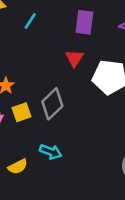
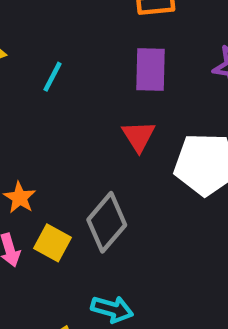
yellow square: (22, 112) -> (53, 243), turned -36

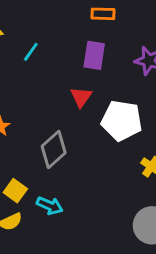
yellow square: (53, 243) -> (15, 191), moved

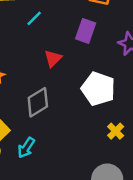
red triangle: (81, 97) -> (53, 58), moved
cyan arrow: (50, 206) -> (26, 148), turned 90

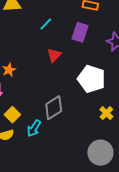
cyan line: (34, 18) -> (46, 24), moved
gray diamond: (38, 102) -> (54, 108), moved

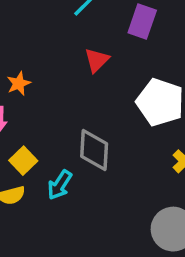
gray diamond: (54, 108) -> (94, 150), turned -55

